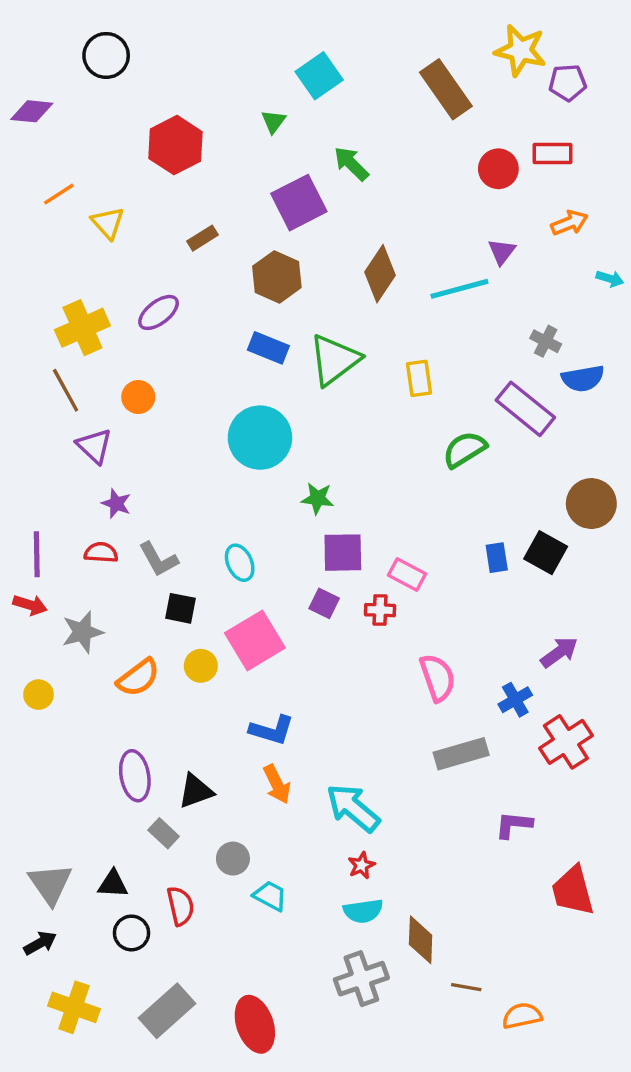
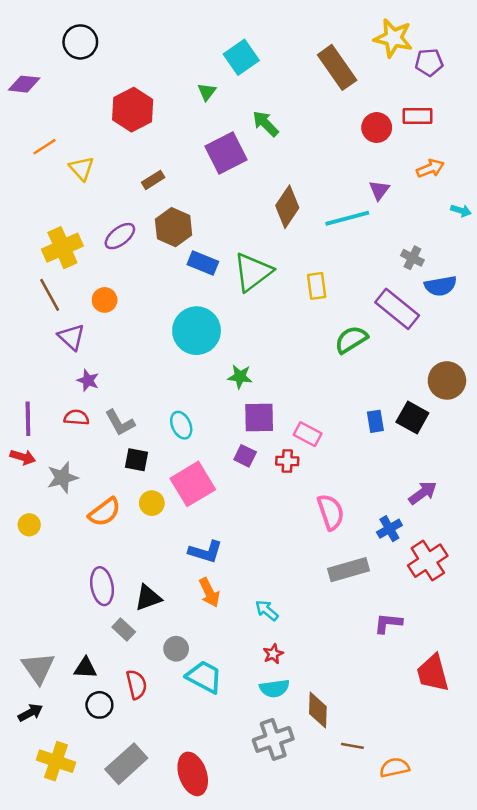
brown hexagon: (277, 277) -> (174, 227), moved
cyan arrow: (353, 808) -> (267, 610), size x0.6
cyan trapezoid: (270, 896) -> (204, 677), size x1.4

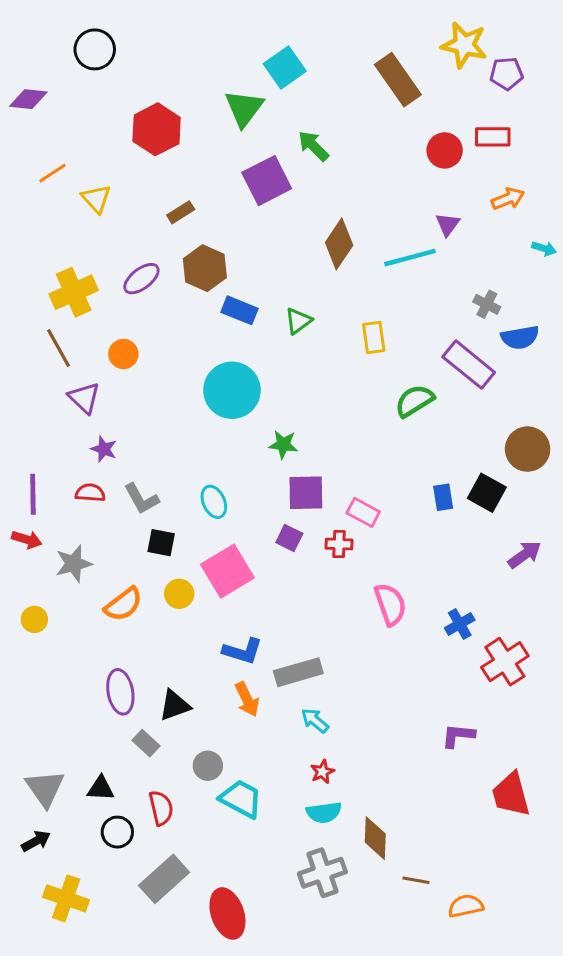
green triangle: (207, 92) -> (244, 108), size x1.8
green triangle: (253, 272) -> (298, 321), size x0.6
purple arrow: (423, 493) -> (525, 555), moved
gray rectangle: (349, 570) -> (298, 672), moved
gray rectangle: (126, 764) -> (164, 879), moved

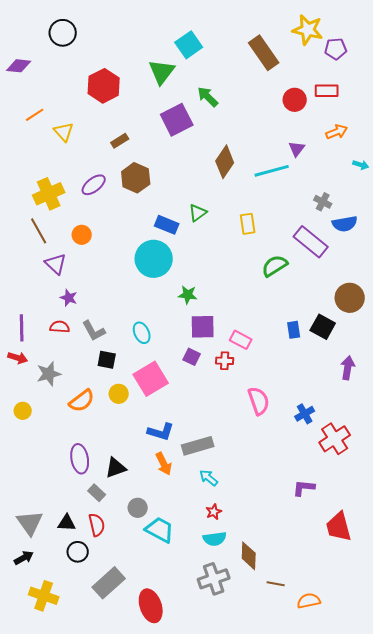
blue rectangle: (240, 310) -> (167, 225), moved
purple arrow: (525, 555) -> (348, 368), turned -45
red semicircle: (161, 808) -> (97, 525), moved

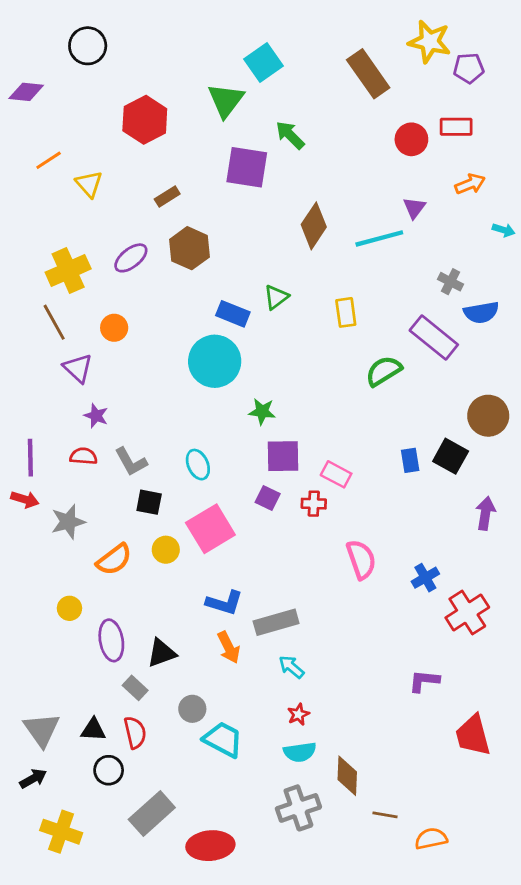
purple square: (177, 120) -> (247, 167), turned 36
yellow circle: (23, 411) -> (69, 608), moved
red ellipse: (151, 606) -> (210, 846), turned -76

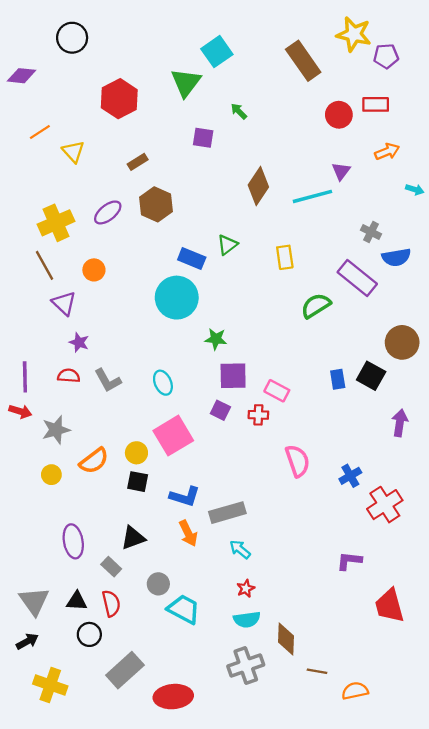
green arrow: (290, 135) -> (239, 111), size x0.7
purple square: (247, 167) -> (203, 138), size x0.6
black square: (149, 502) -> (138, 482), moved
yellow circle: (69, 608) -> (51, 475), moved
purple ellipse: (111, 640) -> (73, 541), moved

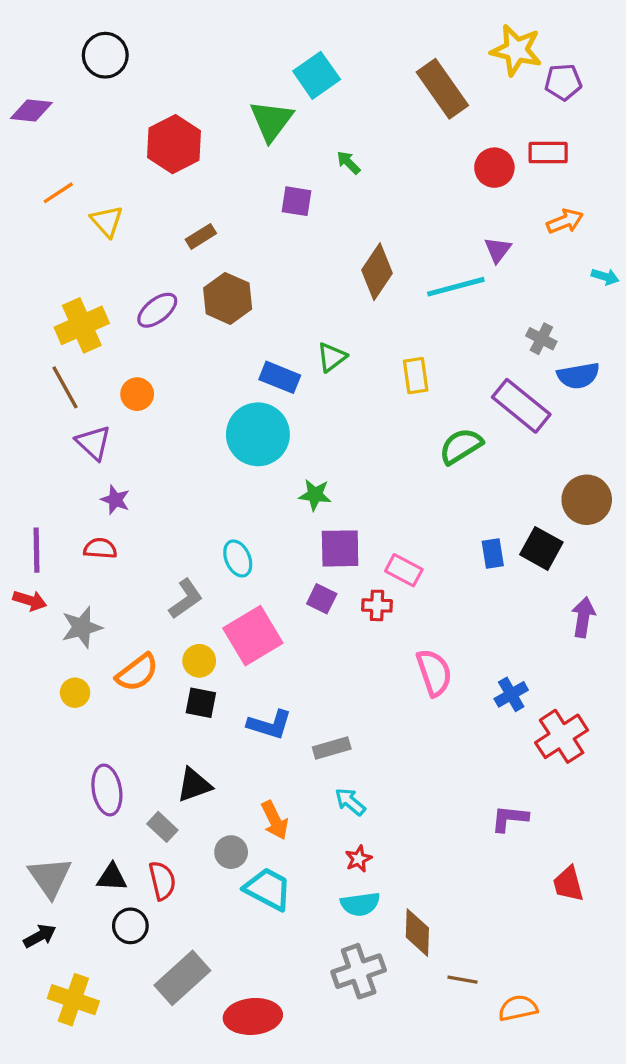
gray L-shape: (108, 380) -> (186, 599), moved, turned -96
gray rectangle: (227, 513) -> (332, 748), size x0.7
orange arrow: (188, 533) -> (275, 820), moved
red trapezoid: (389, 606) -> (568, 884), size x0.7

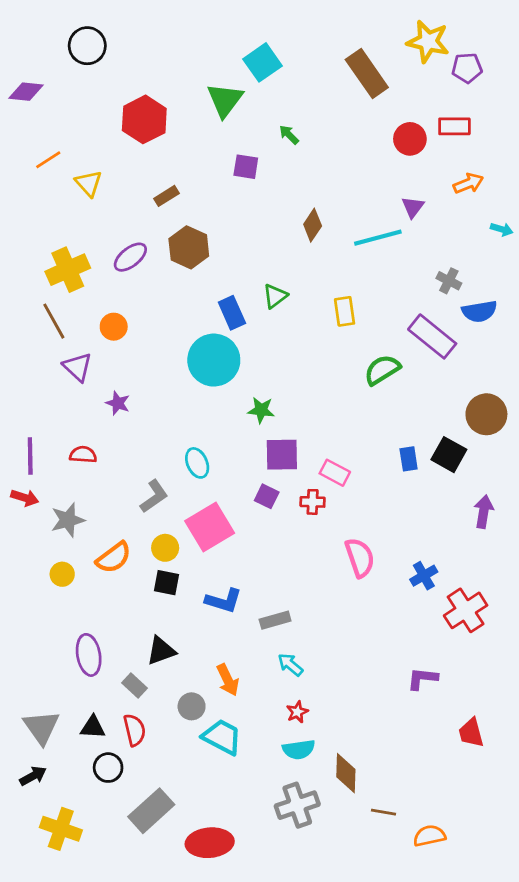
brown diamond: (377, 272) -> (313, 225), size x0.7
blue rectangle: (280, 377) -> (232, 313), turned 44
purple star: (115, 500) -> (118, 403), moved

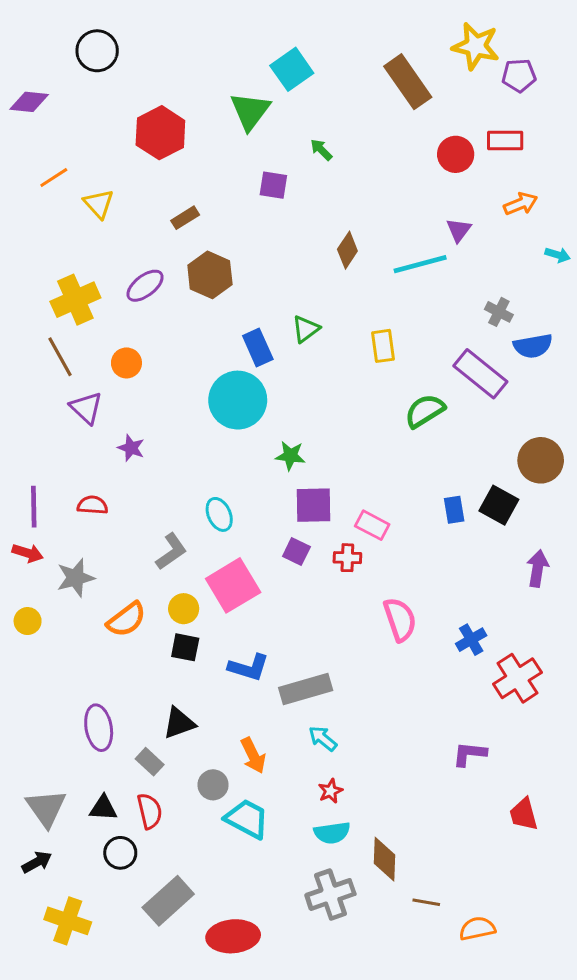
yellow circle: (62, 574) -> (28, 621), moved
gray rectangle: (275, 620) -> (306, 689), size x1.5

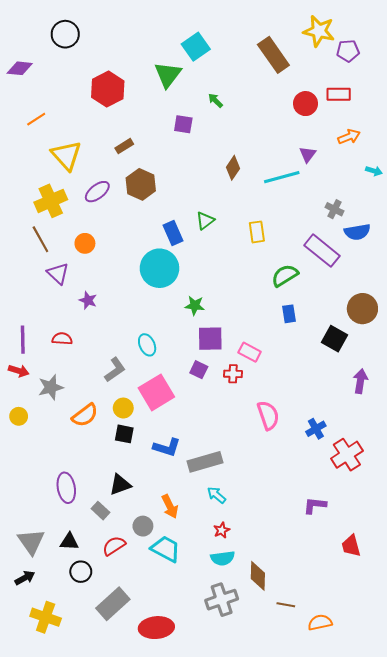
yellow triangle: (99, 204) -> (66, 155), moved, size x1.5
blue rectangle: (454, 510) -> (289, 314), moved
red semicircle: (150, 811) -> (114, 546), moved, turned -110

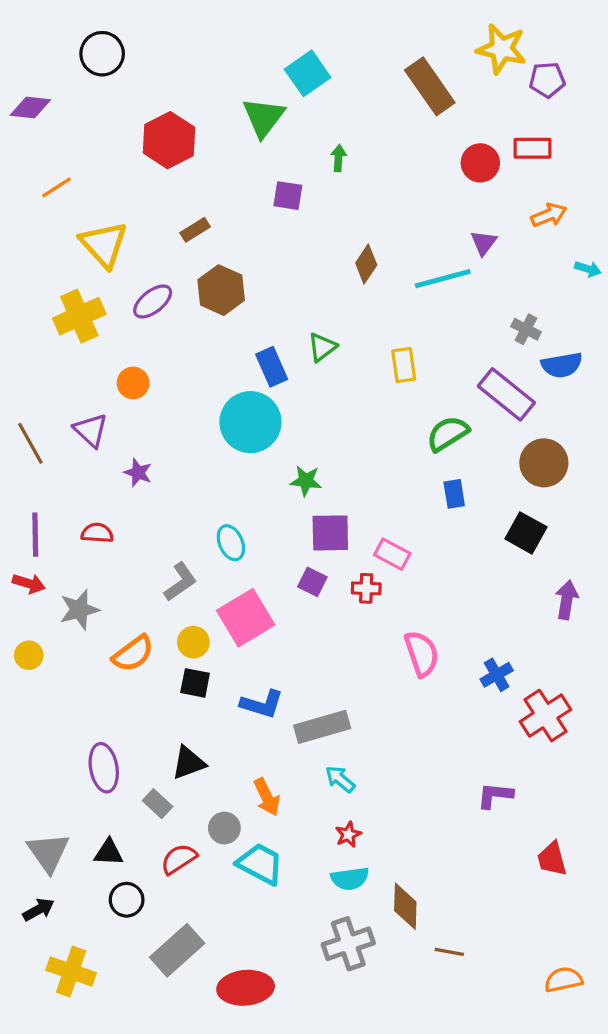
green arrow: (215, 100) -> (338, 158), turned 49
brown line: (40, 239) -> (30, 443), moved
brown circle: (362, 309) -> (544, 463), moved
orange semicircle: (320, 622) -> (563, 980), moved

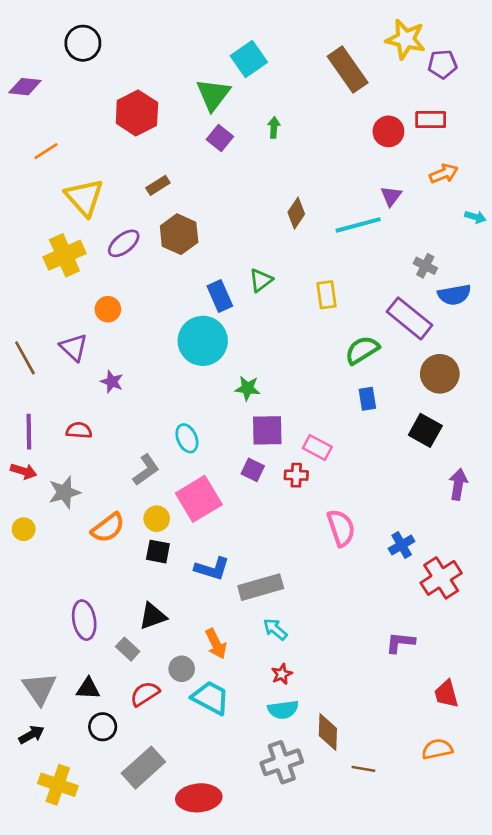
purple square: (288, 196) -> (220, 138), moved, turned 30
orange semicircle: (563, 980) -> (437, 749), moved

